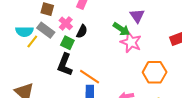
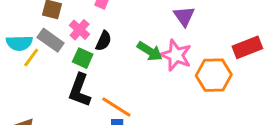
green arrow: (121, 29) -> (150, 51), moved
orange hexagon: (155, 72) -> (214, 75), moved

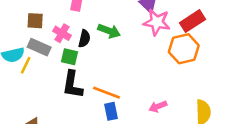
red rectangle: (247, 47) -> (192, 21), moved
green arrow: (150, 51) -> (109, 31), moved
pink star: (176, 55) -> (157, 22), moved

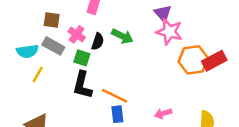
red rectangle: (192, 21) -> (214, 61), moved
yellow line: (26, 65) -> (38, 75), moved

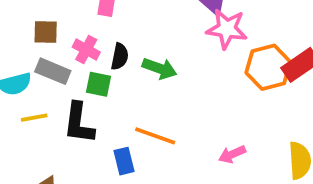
green arrow: (122, 36) -> (159, 68), moved
yellow line: (38, 75) -> (34, 118), turned 56
black L-shape: (82, 85) -> (79, 123), moved
blue rectangle: (117, 114) -> (124, 161), moved

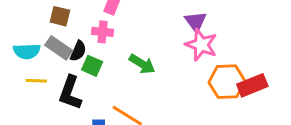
pink cross: (86, 50) -> (103, 32), moved, turned -35
black semicircle: (120, 57) -> (78, 51), moved

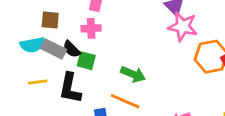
cyan semicircle: (27, 51) -> (32, 45), moved
black semicircle: (78, 51) -> (72, 49), turned 120
green arrow: (142, 64) -> (133, 74), moved

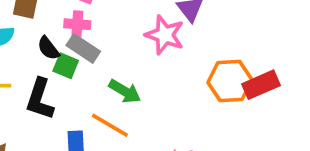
pink star: (183, 26) -> (165, 35), moved
gray rectangle: (53, 49) -> (83, 48), moved

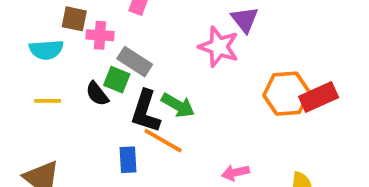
pink cross: (77, 24) -> (100, 35), moved
black semicircle: (48, 48) -> (97, 94), moved
black L-shape: (40, 99) -> (146, 111), moved

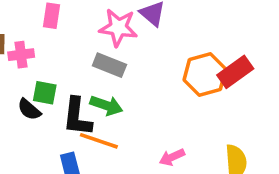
pink star: (219, 47) -> (118, 28), moved
gray rectangle: (135, 62) -> (109, 65), moved

